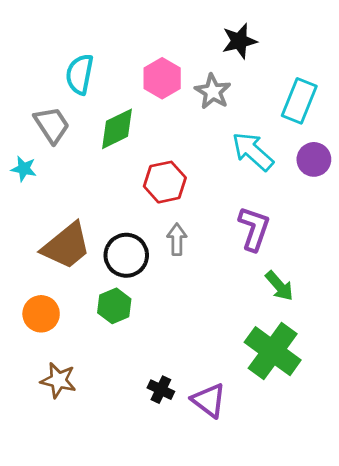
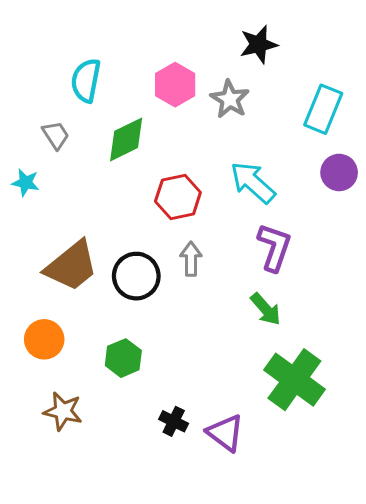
gray trapezoid: (52, 125) -> (56, 135), size x0.7
cyan arrow: (253, 151) -> (253, 183), moved
green arrow: (279, 286) -> (266, 309), moved
green hexagon: (114, 306) -> (123, 358), moved

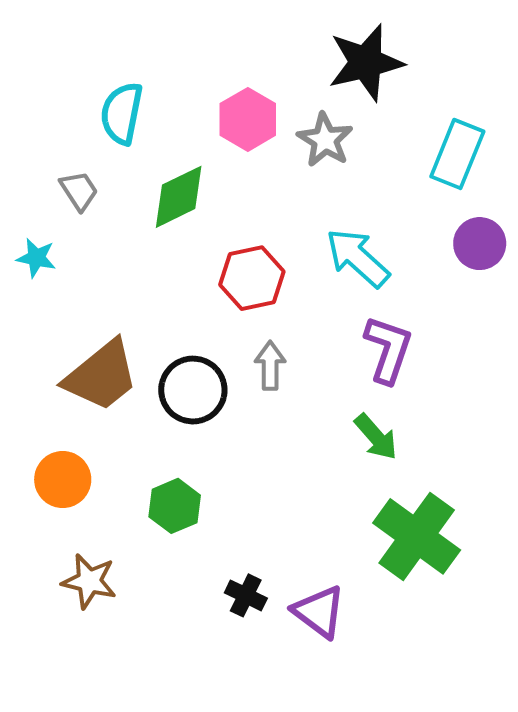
black star: (259, 44) -> (366, 63), size x1.4

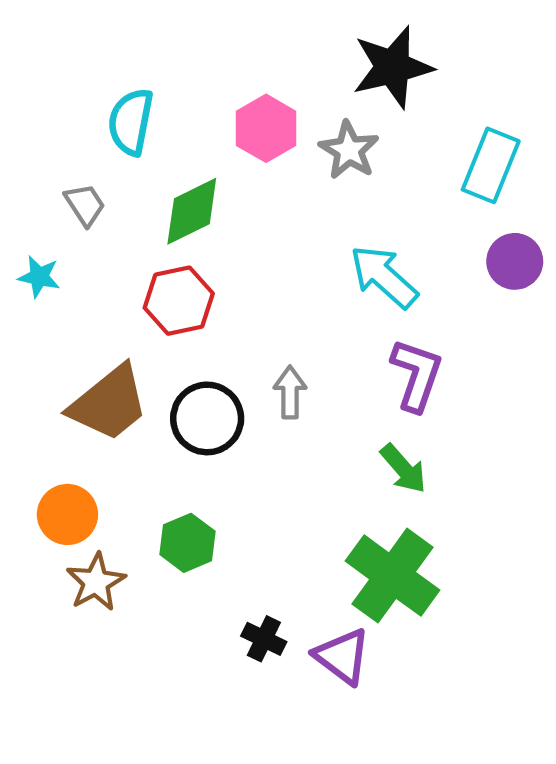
red hexagon: (252, 278) -> (179, 301), moved
green cross: (417, 536) -> (393, 576), moved
brown star: (89, 581) -> (96, 582), moved, turned 30

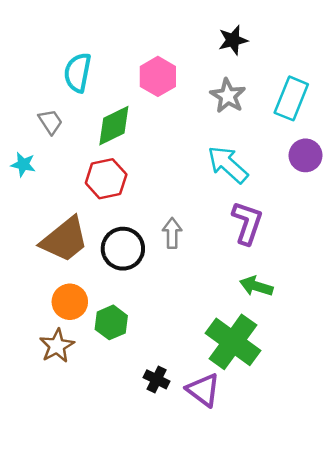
black star: (393, 67) -> (233, 40), size x0.6
gray star: (349, 150) -> (228, 96), moved
green arrow: (403, 469) -> (256, 286), moved, turned 148
orange circle: (67, 514) -> (70, 302), moved

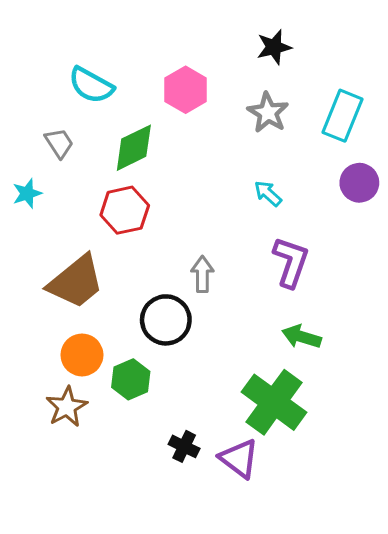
cyan semicircle: (78, 73) -> (91, 85), turned -72
cyan star: (23, 164) -> (27, 193), turned -30
cyan arrow: (228, 164) -> (268, 193), size x0.6
black circle: (123, 249) -> (166, 320), moved

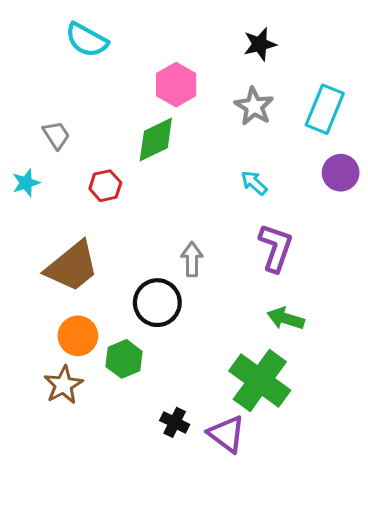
cyan semicircle: (91, 85) -> (87, 40), moved
green diamond: (134, 148) -> (156, 140), moved
red hexagon: (125, 210) -> (105, 186), moved, size x0.7

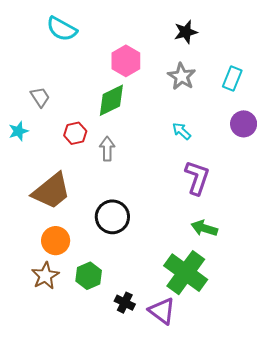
cyan rectangle: (325, 109) -> (232, 78), size x0.7
gray arrow: (192, 259) -> (107, 149), moved
green hexagon: (124, 359) -> (89, 276), moved

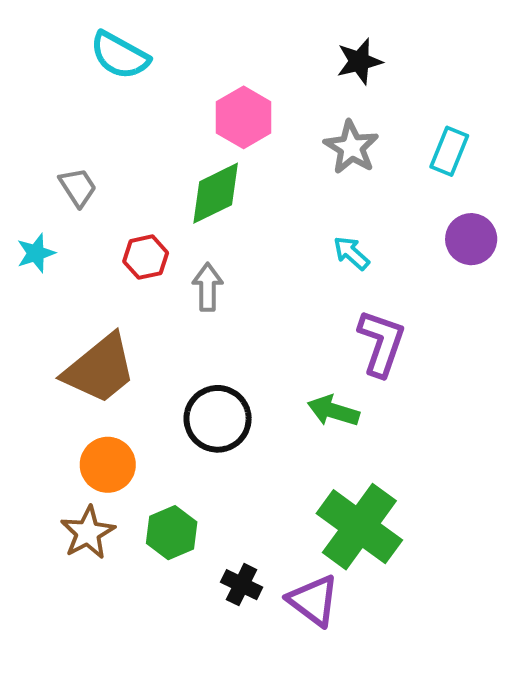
green arrow: (204, 228) -> (333, 411), moved

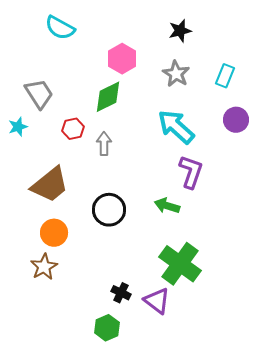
gray trapezoid: (78, 187) -> (39, 94), size x1.5
cyan arrow: (351, 253) -> (176, 127), size x2.0
green hexagon: (172, 533) -> (107, 328), moved

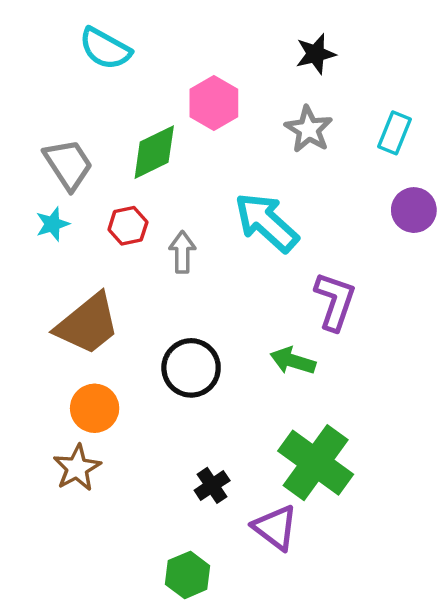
green diamond: (108, 97) -> (154, 152), moved
cyan star: (18, 127) -> (52, 224), moved
cyan arrow: (176, 127) -> (266, 222), moved
black cross: (121, 293) -> (212, 485), moved, turned 30

